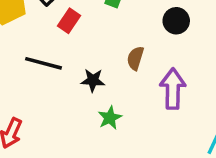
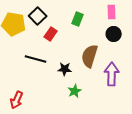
brown semicircle: (135, 58) -> (90, 56), size x1.6

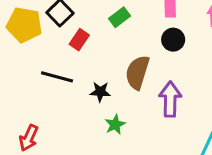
green rectangle: (78, 19) -> (120, 17), turned 32

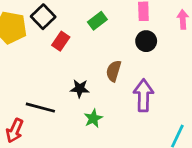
brown semicircle: (137, 72) -> (114, 71), size x0.7
black line: (57, 77) -> (40, 108), moved

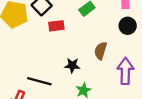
red rectangle: (61, 41) -> (56, 26), turned 49

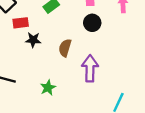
black star: (72, 65) -> (33, 40), moved

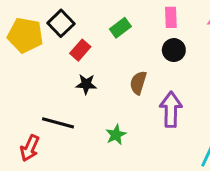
red rectangle: (21, 23) -> (80, 50), turned -42
black star: (33, 40) -> (86, 84), moved

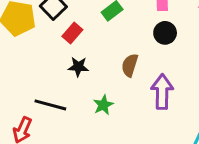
green star: (116, 135) -> (103, 105), moved

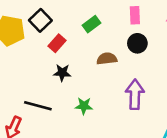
brown semicircle: (130, 65) -> (107, 59), moved, turned 66
green star: (103, 105) -> (84, 106), turned 30

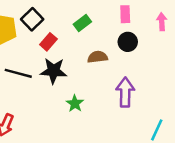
black star: (62, 73) -> (53, 71), size x1.5
black line: (38, 106) -> (18, 73), moved
green star: (84, 106) -> (75, 104), turned 30

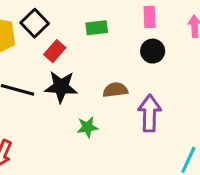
green rectangle: (82, 23) -> (97, 28), turned 30
brown semicircle: (98, 57) -> (115, 90), moved
green star: (75, 104) -> (87, 127), turned 30

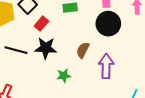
black circle: (153, 51) -> (108, 24), size x1.5
brown semicircle: (115, 90) -> (83, 50), turned -56

